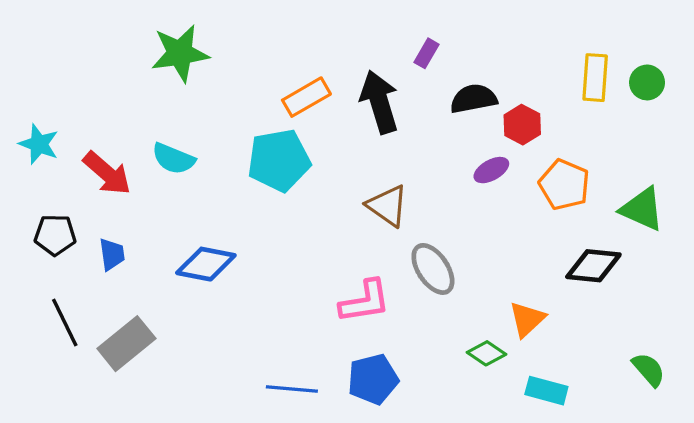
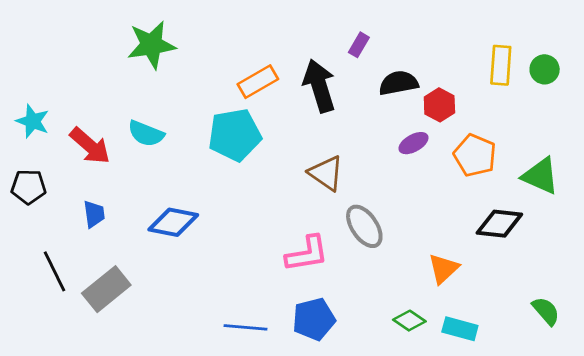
black pentagon: (55, 235) -> (29, 187), moved
green diamond: (486, 353) -> (409, 321), moved

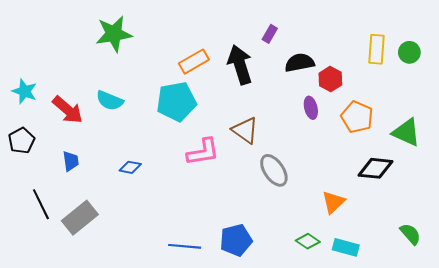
purple ellipse: (413, 143) -> (311, 108), turned -75
black pentagon: (29, 187) -> (21, 141), turned -30
blue diamond: (173, 222) -> (130, 167), size x0.6
pink L-shape: (307, 254) -> (203, 152), moved

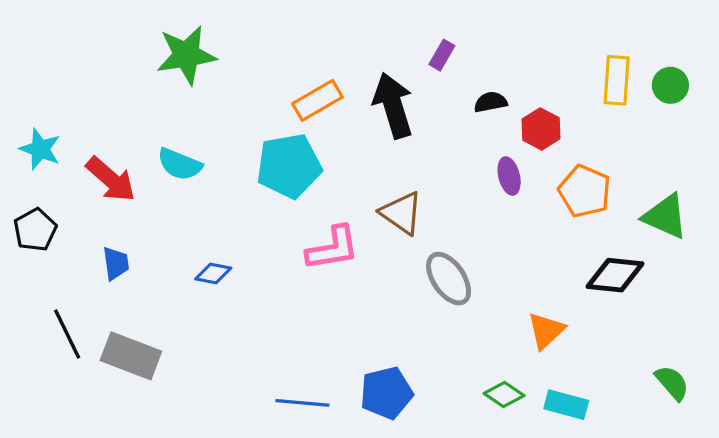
black semicircle: (300, 63) -> (491, 102), size x0.7
gray rectangle: (80, 218) -> (131, 356), turned 60

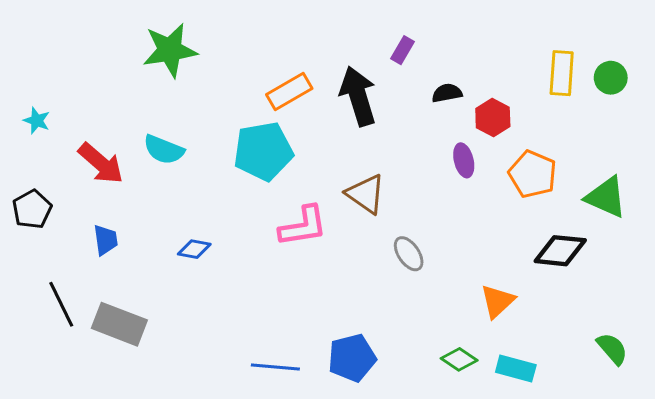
cyan star: (40, 149) -> (37, 121), moved, size x0.7
gray ellipse: (449, 279) -> (409, 254), size x0.7

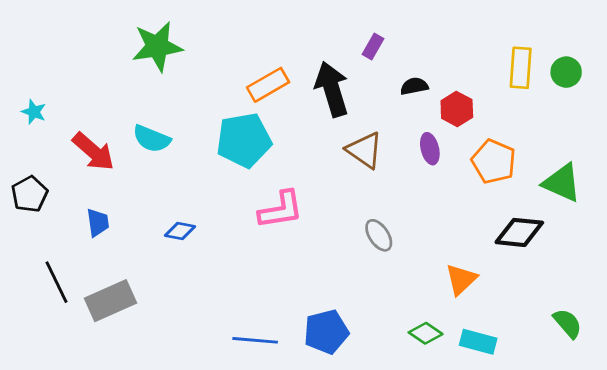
brown triangle: (366, 194) -> (365, 150), moved
gray rectangle: (119, 324) -> (110, 301), turned -45

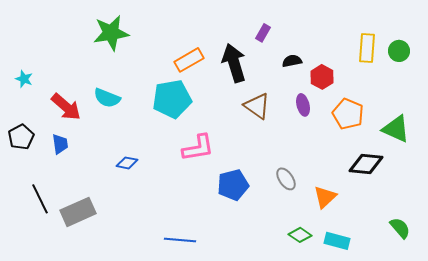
blue trapezoid: (98, 223) -> (60, 144), moved
gray ellipse: (379, 235) -> (286, 179), moved
blue pentagon: (326, 332) -> (233, 185), moved

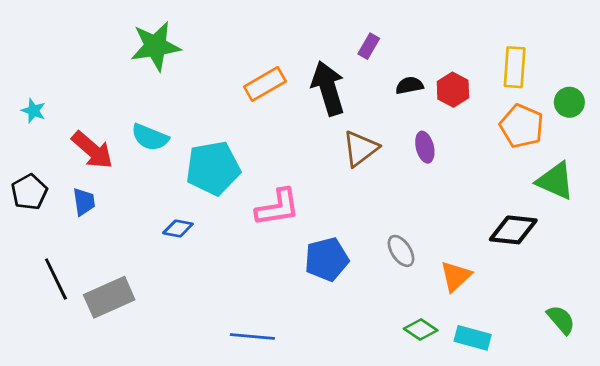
green circle: (399, 51) -> (569, 102), moved
red hexagon: (322, 77) -> (453, 90), moved
cyan pentagon: (172, 99) -> (213, 168), moved
brown triangle: (257, 106) -> (360, 149), turned 48
orange pentagon: (348, 114) -> (522, 126), moved

